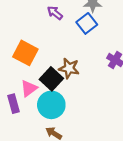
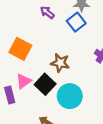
black square: (51, 79) -> (45, 84), moved
cyan circle: (51, 105) -> (70, 96), moved

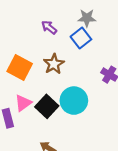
brown star: (60, 63) -> (54, 64), moved, turned 30
cyan circle: (70, 96) -> (74, 101), moved

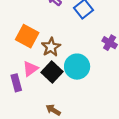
brown star: (54, 64) -> (51, 47), moved

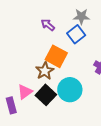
orange square: (27, 36) -> (56, 56), moved

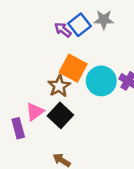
blue square: (76, 34) -> (80, 25), moved
cyan circle: (70, 90) -> (101, 81), moved

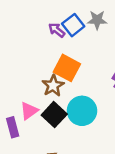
cyan circle: (101, 81) -> (82, 111), moved

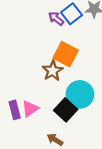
pink triangle: (29, 111) -> (30, 109), moved
black square: (54, 115) -> (66, 110), moved

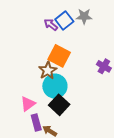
cyan circle: (80, 94) -> (55, 86), moved
purple rectangle: (15, 110) -> (36, 123), moved

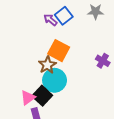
gray star: (84, 16) -> (96, 12), moved
black square: (59, 105) -> (42, 96), moved

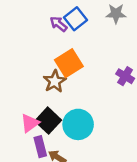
orange square: (59, 51) -> (69, 63), turned 30
cyan circle: (55, 80) -> (78, 124), moved

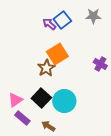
pink triangle: (30, 123) -> (15, 100), moved
purple rectangle: (40, 147) -> (22, 118), moved, turned -35

